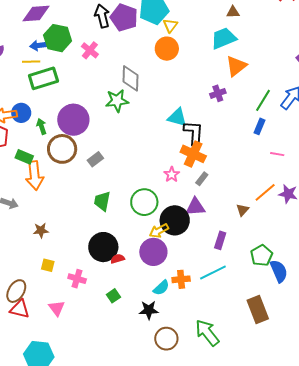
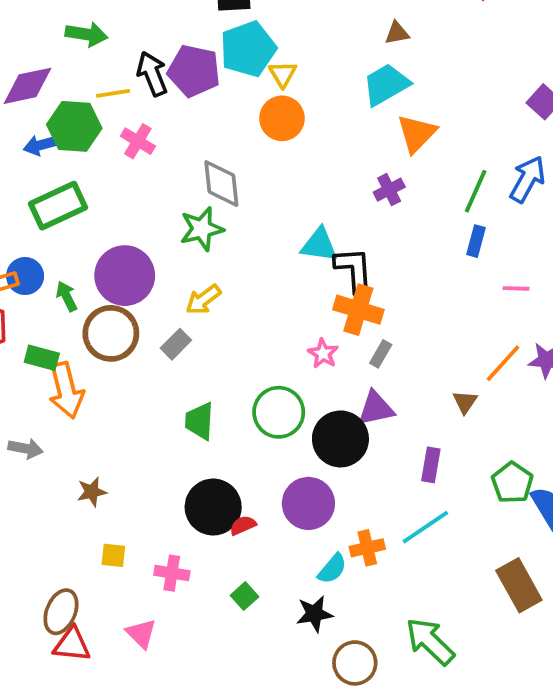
yellow line: (31, 62) -> (113, 93), moved
yellow arrow: (159, 231) -> (203, 300), moved

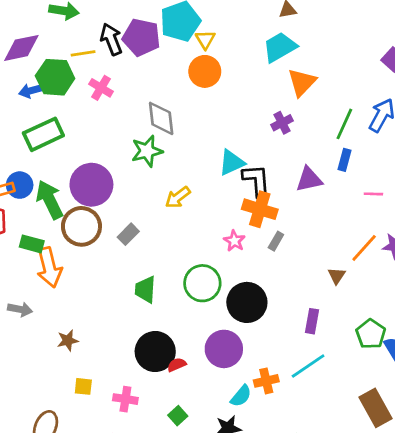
cyan triangle: (319, 245) -> (232, 163), turned -32
green arrow: (67, 296) -> (50, 200), size x1.8
yellow arrow: (203, 300) -> (178, 197), moved
purple triangle: (376, 408) -> (309, 179), moved

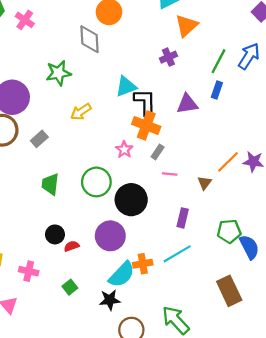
gray diamond: (161, 118) -> (90, 39), moved
pink line: (373, 194) -> (170, 174), moved
green pentagon: (371, 334) -> (229, 231), turned 30
black circle: (155, 352) -> (55, 234), size x0.6
cyan semicircle: (241, 396) -> (122, 275), size x1.5

